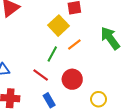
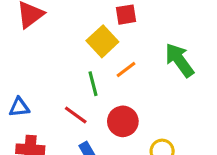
green line: (52, 54) -> (93, 84), turned -42

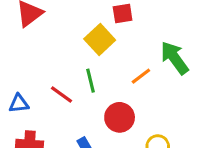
orange line: (126, 70) -> (141, 76), moved
red line: (76, 115) -> (62, 94), moved

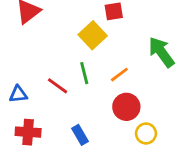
orange line: (141, 76) -> (119, 75), moved
red circle: (120, 117) -> (126, 107), moved

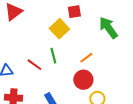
green arrow: (161, 52) -> (108, 28), moved
orange line: (119, 75) -> (86, 58), moved

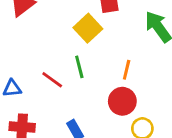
orange line: (86, 58) -> (127, 70), turned -40

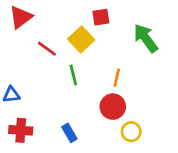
red line: (52, 80) -> (47, 49), moved

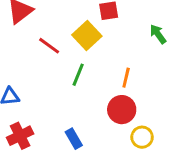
green arrow: (146, 38) -> (158, 34), size x0.6
green line: (73, 75) -> (78, 75), turned 36
red cross: (21, 130) -> (20, 136), turned -30

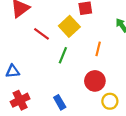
orange line: (126, 78) -> (98, 49), moved

